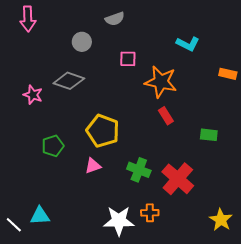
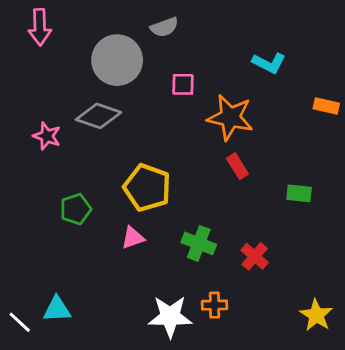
gray circle: (82, 42) -> (117, 60), size x1.8
red cross: (178, 179) -> (255, 256), size x0.6

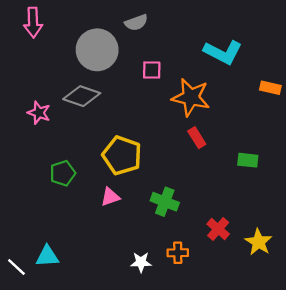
cyan L-shape: (269, 63) -> (223, 52), size x1.4
red cross: (255, 256) -> (218, 229), moved
yellow star: (316, 315) -> (258, 242), moved
white star: (170, 317) -> (141, 262), size x0.6

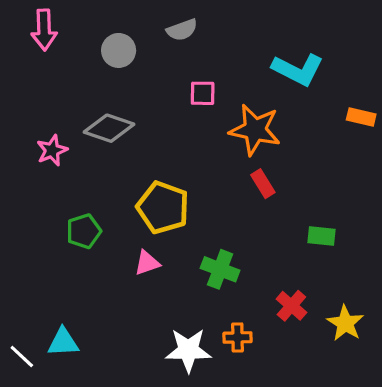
gray circle: (97, 50) -> (119, 50), moved, size x0.6
pink star: (39, 113) -> (52, 150), turned 30
green rectangle: (248, 160) -> (322, 236), moved
white star: (141, 262) -> (188, 350), size x1.6

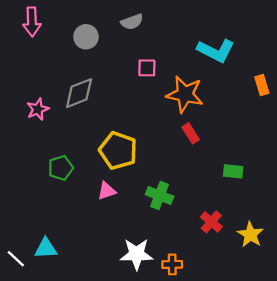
orange rectangle: (361, 117) -> (262, 85), turned 60
gray diamond: (109, 128) -> (79, 93), turned -40
orange cross: (237, 337) -> (172, 264), moved

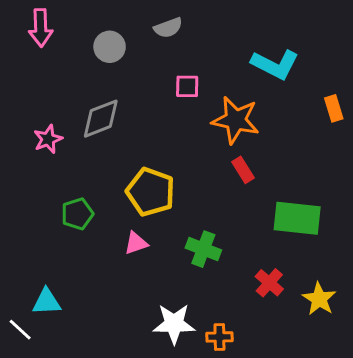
green rectangle: (233, 171) -> (297, 218), size x1.8
cyan triangle: (46, 248) -> (47, 302), moved

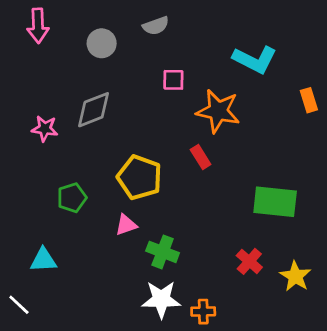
pink star: (48, 139) -> (45, 129), turned 30
red rectangle: (243, 170) -> (201, 157), moved
green cross: (203, 249) -> (163, 252), moved
cyan triangle: (47, 302) -> (43, 260), moved

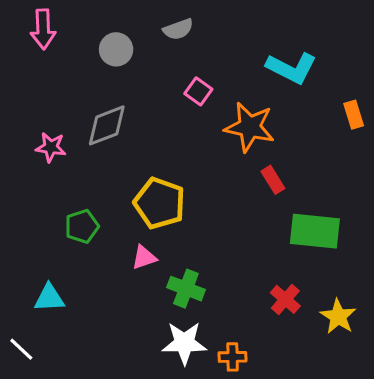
pink square: (173, 80) -> (198, 91), turned 35
red rectangle: (201, 157) -> (273, 180), moved

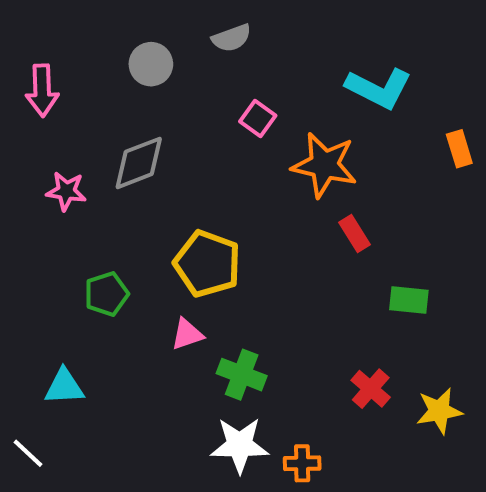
pink arrow: (43, 29) -> (42, 90), moved
green rectangle: (315, 231) -> (409, 300), size x0.6
yellow star: (338, 317) -> (439, 411), turned 30

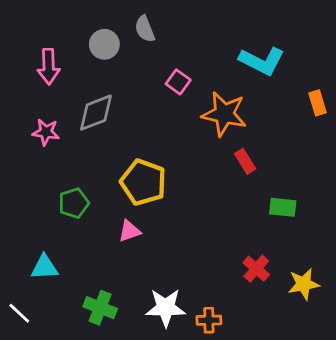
gray semicircle: (232, 38) -> (145, 29), moved, turned 88
pink arrow: (42, 90) -> (49, 67), moved
green cross: (242, 375) -> (100, 308), moved

